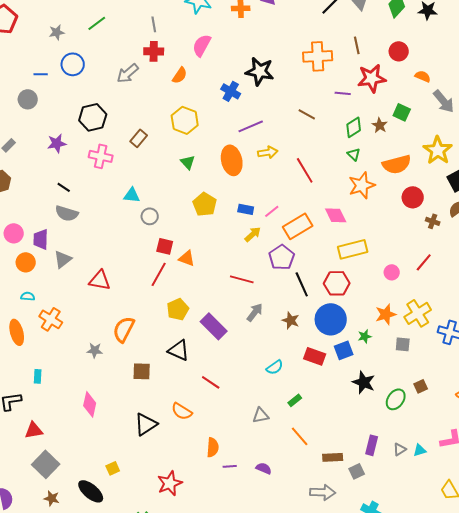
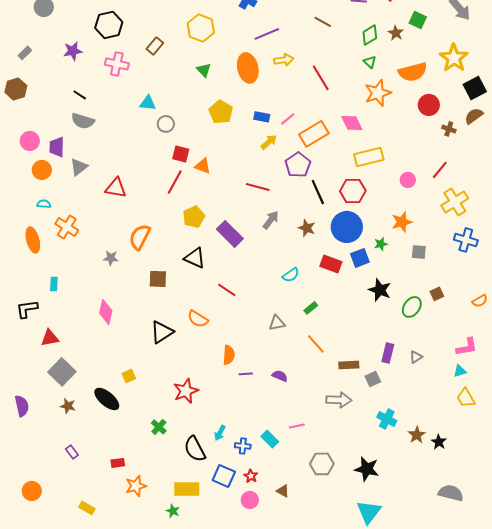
yellow cross: (418, 313) -> (455, 202), moved
cyan triangle: (420, 450) -> (460, 371), moved

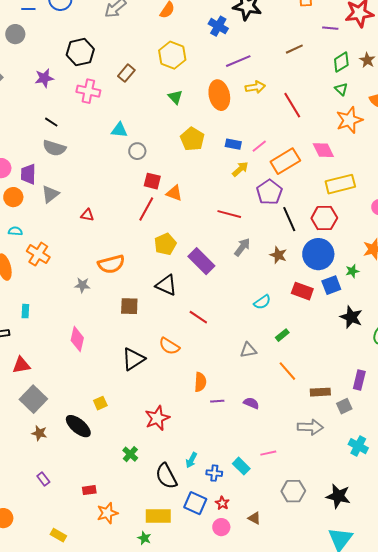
brown line: (323, 22) -> (294, 49), turned -54
red triangle: (116, 188) -> (87, 215), size x0.6
orange semicircle: (140, 237) -> (111, 264), turned -132

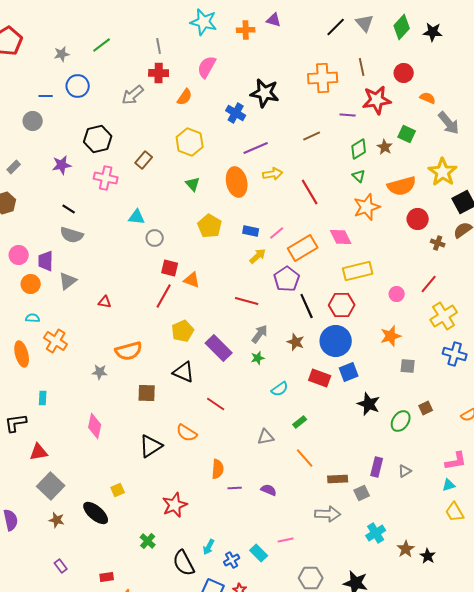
green star: (352, 271) -> (258, 358), moved
cyan cross: (358, 446) -> (376, 533), turned 30
blue cross: (214, 473) -> (232, 560), turned -35

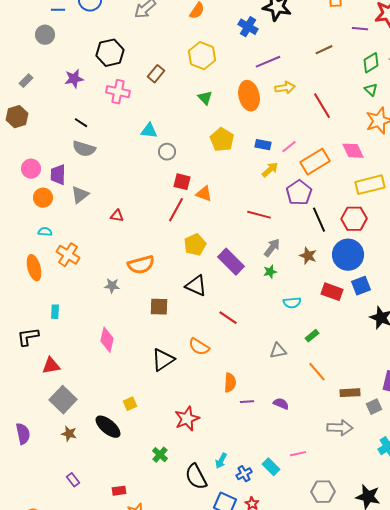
cyan semicircle: (280, 389) -> (292, 303), turned 30

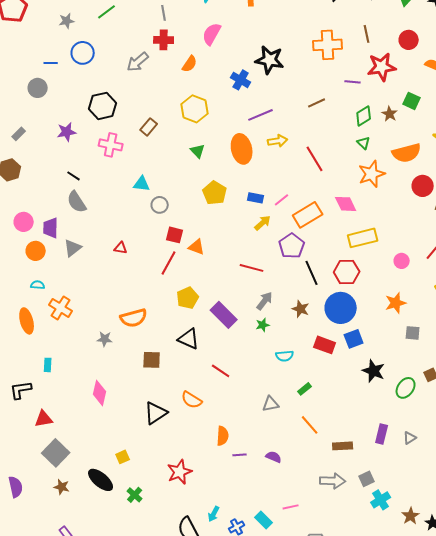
gray semicircle: (84, 149) -> (77, 202), turned 40
red triangle: (117, 216) -> (121, 248), moved
gray square: (374, 407) -> (367, 479), moved
green cross: (160, 455) -> (135, 495), moved

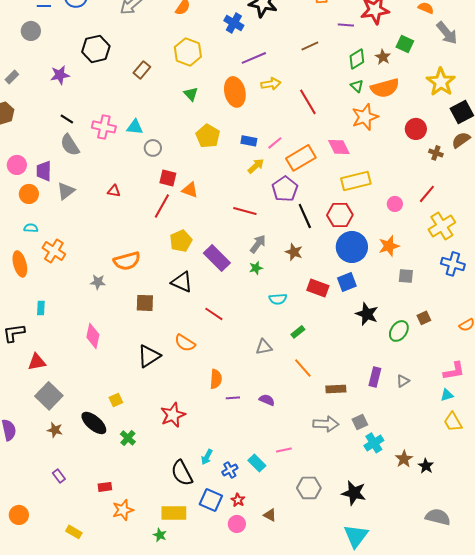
pink cross: (111, 145) -> (104, 127), moved
orange semicircle: (407, 153) -> (385, 88), moved
blue circle: (341, 308) -> (352, 247), moved

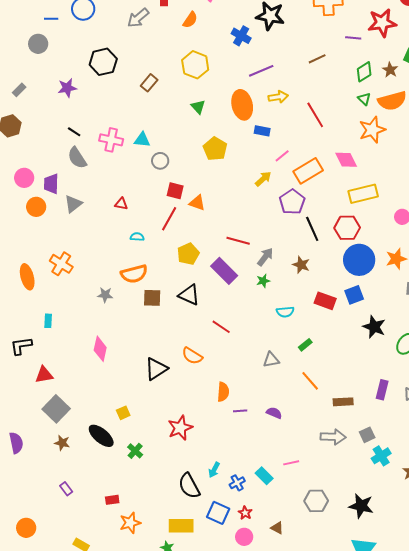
blue rectangle: (249, 141) -> (262, 131), moved
red line: (245, 211) -> (238, 241), moved
cyan semicircle: (31, 228) -> (137, 237), moved
brown square: (145, 303) -> (152, 298), moved

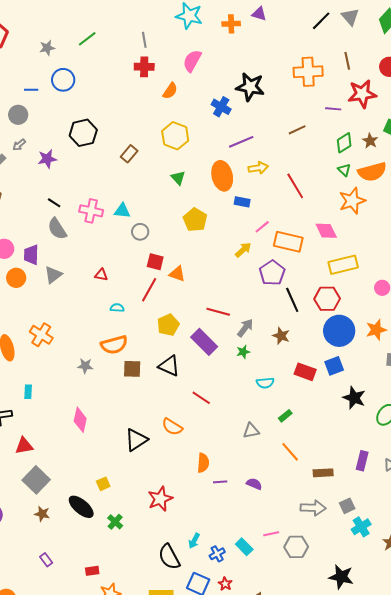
gray arrow: (138, 18) -> (19, 145), moved, size x0.6
orange rectangle: (308, 171) -> (288, 242), turned 44
gray hexagon: (316, 501) -> (296, 547), moved

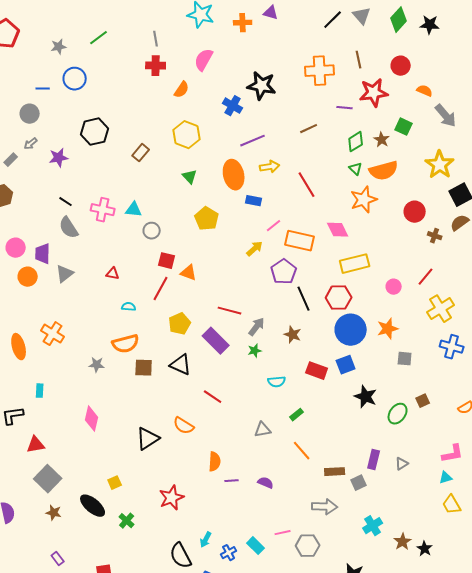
gray square: (347, 506) -> (359, 483), moved

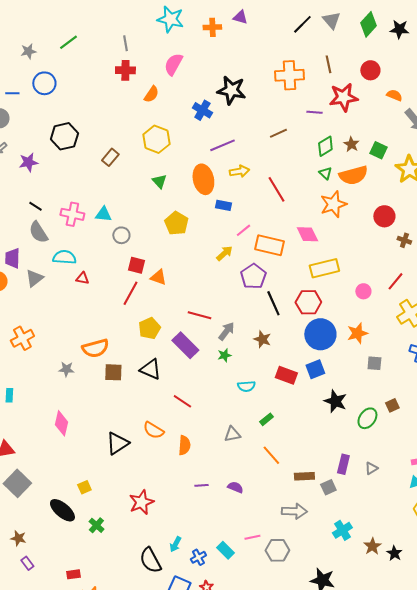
green square: (404, 127) -> (378, 150), moved
cyan semicircle: (129, 307) -> (64, 257), moved, size x1.6
orange cross: (53, 334) -> (22, 338), turned 30
orange semicircle: (215, 462) -> (184, 445), moved
brown star: (54, 513) -> (18, 538), moved

